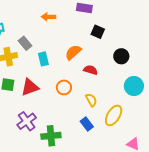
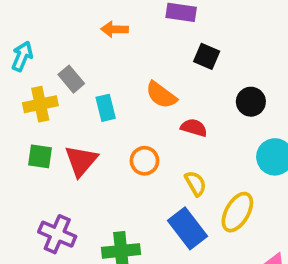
orange semicircle: (73, 52) -> (161, 95), turned -102
red triangle: (30, 87) -> (81, 161), turned -30
purple cross: (27, 121) -> (57, 234), moved, turned -30
blue rectangle: (87, 124) -> (188, 228), size x1.5

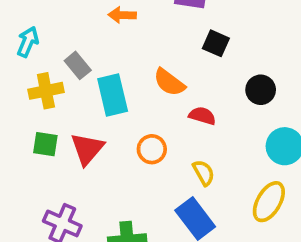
cyan rectangle: (106, 108) -> (113, 95), size x1.5
yellow ellipse: (237, 212) -> (269, 202), moved

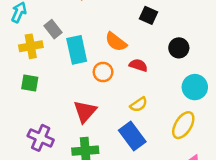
red triangle: (87, 149) -> (85, 111), moved
orange circle: (152, 149) -> (103, 72), moved
yellow semicircle: (204, 173) -> (139, 104), turned 84

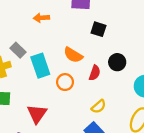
black circle: (179, 48) -> (117, 62), moved
red semicircle: (138, 65) -> (95, 73), turned 98
red triangle: (85, 111) -> (37, 114), moved

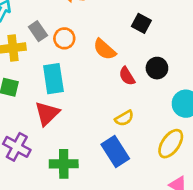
cyan rectangle: (40, 66) -> (53, 79), moved
red semicircle: (95, 73) -> (127, 76), turned 119
orange circle: (65, 82) -> (64, 38), moved

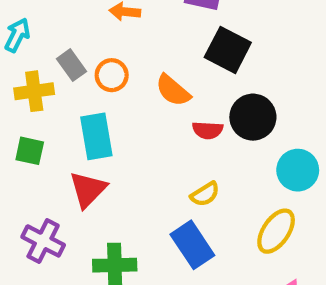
black square: (141, 23) -> (228, 50), size x1.5
black circle: (157, 68) -> (253, 117), size x1.4
red semicircle: (127, 76) -> (208, 130), turned -54

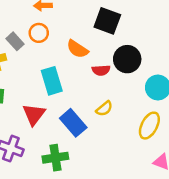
orange circle: (112, 75) -> (39, 33), moved
cyan rectangle: (96, 136) -> (52, 81), moved
blue rectangle: (192, 245) -> (73, 123), moved

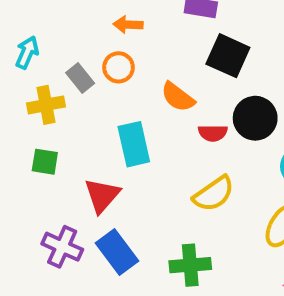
yellow semicircle: (104, 109) -> (214, 194), size x1.5
blue rectangle: (73, 123) -> (117, 252), moved
green cross: (55, 158) -> (190, 265), moved

